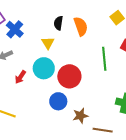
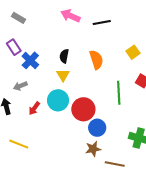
black semicircle: (58, 23) -> (64, 56), moved
blue circle: (58, 101) -> (97, 128), moved

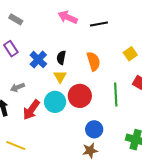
blue cross: (30, 60) -> (38, 60), moved
red arrow: (34, 108) -> (31, 110), size x1.5
red circle: (83, 109) -> (80, 96), moved

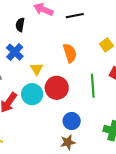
black semicircle: (61, 58) -> (20, 25), moved

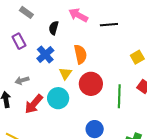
orange semicircle: (70, 53) -> (80, 54), moved
red circle: (57, 88) -> (91, 84), moved

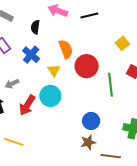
red circle: (91, 84) -> (87, 66), moved

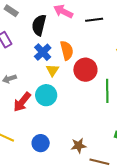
black semicircle: (35, 27) -> (39, 25), size x1.5
blue cross: (31, 55) -> (43, 52), moved
blue circle: (91, 121) -> (41, 143), moved

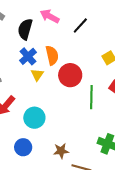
black line: (94, 20) -> (80, 26), turned -42
cyan circle: (46, 95) -> (34, 118), moved

